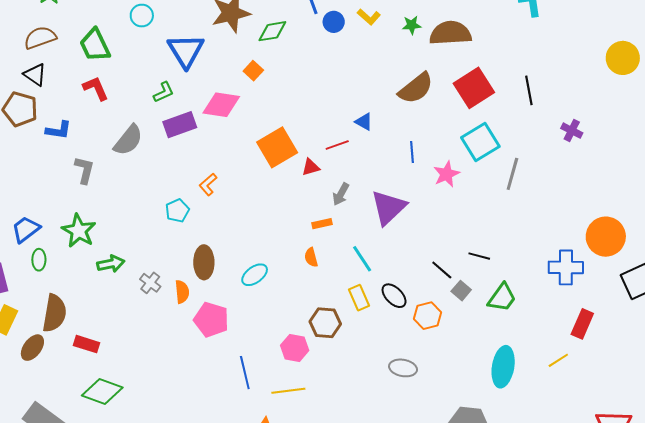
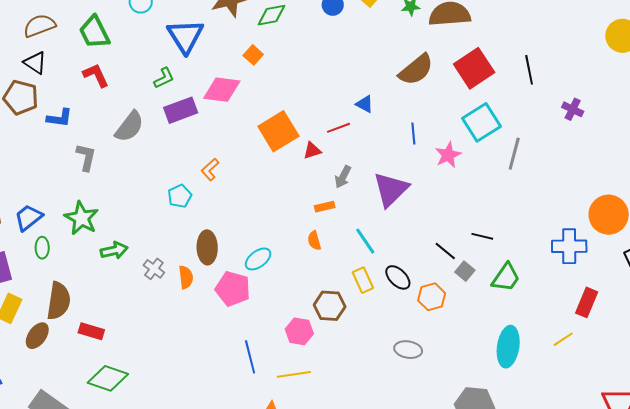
pink pentagon: (211, 320) -> (233, 289), moved

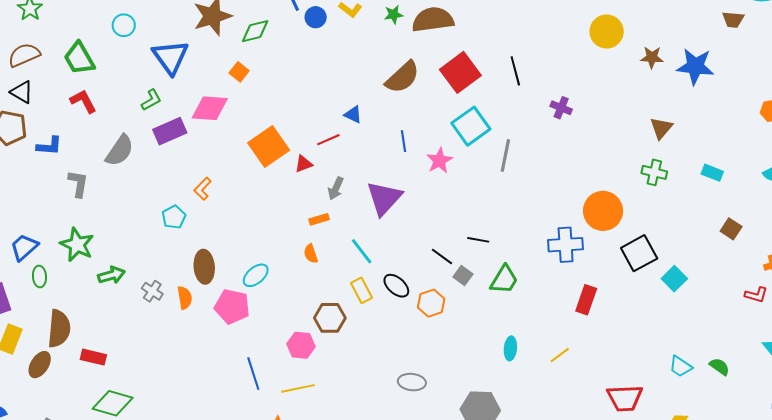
yellow line: (563, 339) -> (560, 355), moved
cyan ellipse: (508, 347) -> (510, 348), size x0.6
gray ellipse: (408, 350) -> (412, 382), moved

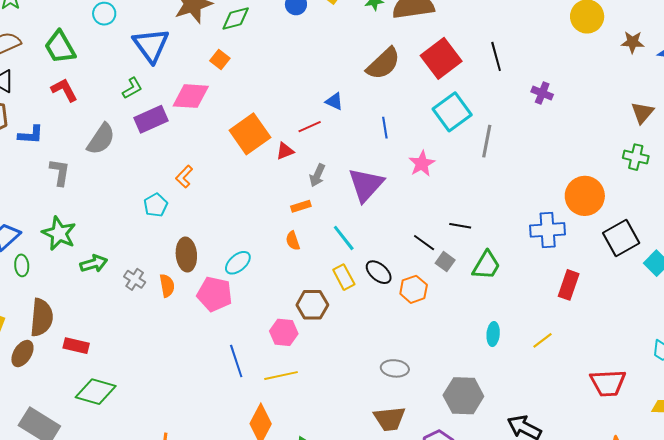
pink star: (439, 161) -> (422, 164), moved

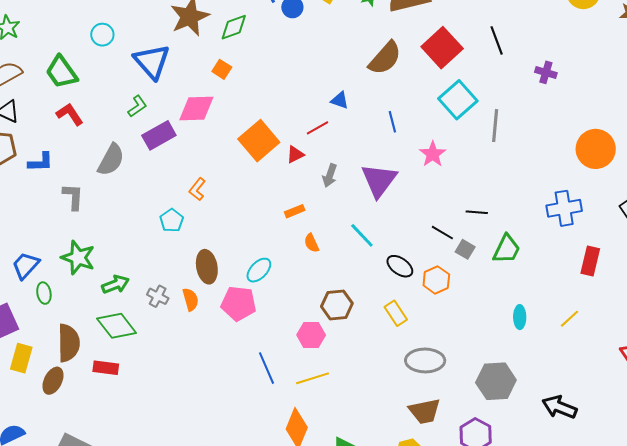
orange circle: (585, 196) -> (596, 149), moved
orange rectangle: (301, 206) -> (295, 211), moved
yellow rectangle: (344, 277) -> (396, 313), moved
gray ellipse: (395, 368) -> (425, 360), size x1.4
green diamond: (96, 392) -> (117, 326), moved, turned 42

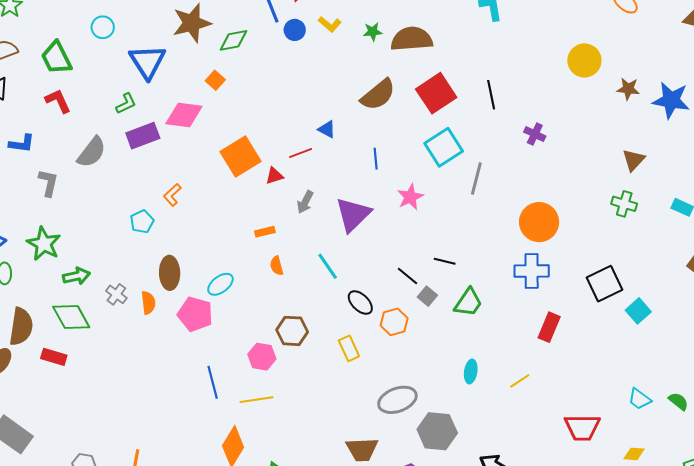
orange circle: (596, 149) -> (539, 222), moved
gray ellipse: (425, 360) -> (397, 400), moved, turned -30

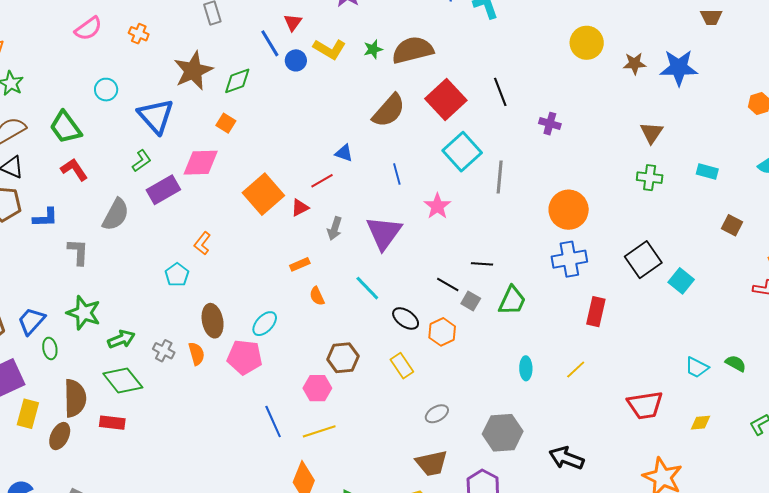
yellow L-shape: (330, 24) -> (329, 49), size x1.4
gray ellipse: (397, 400) -> (437, 414), moved, size x0.6

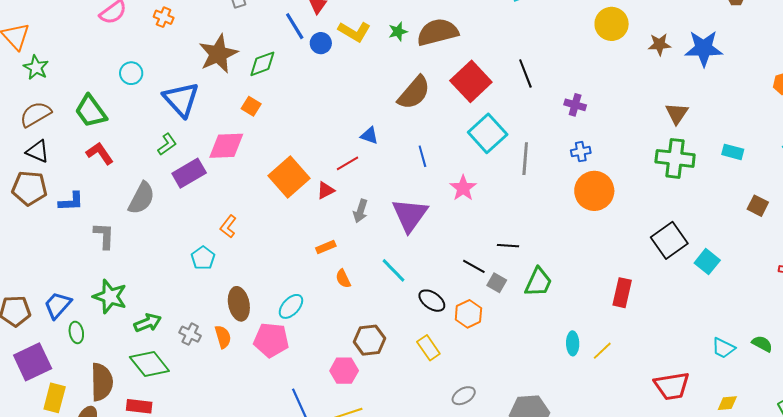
green cross: (650, 178) -> (675, 158), size x1.5
blue cross: (569, 259) -> (581, 152), moved, size x0.6
cyan ellipse: (526, 368) -> (573, 343), moved

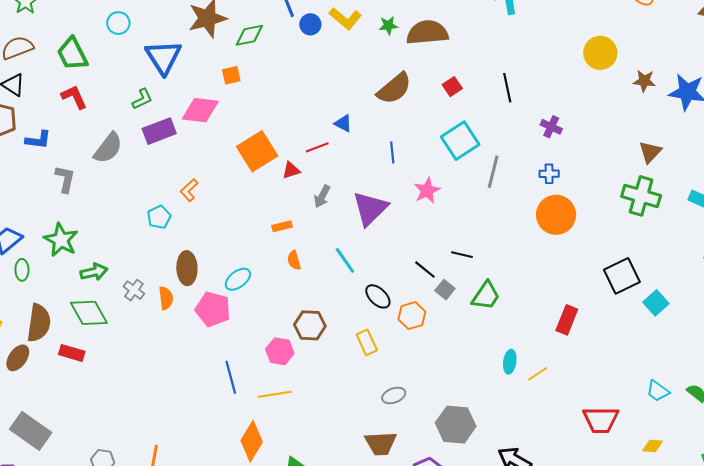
red square: (471, 81) -> (452, 87), size x0.5
orange square: (251, 106) -> (231, 75), turned 36

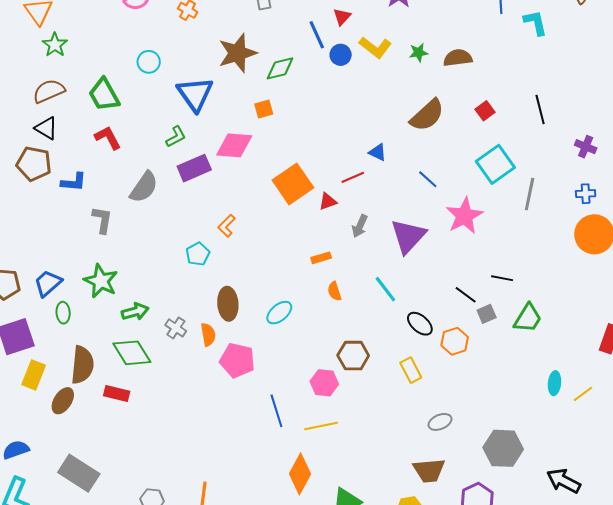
brown semicircle: (427, 33) -> (458, 58), size x0.7
blue line: (392, 152) -> (428, 179), turned -40
pink star: (427, 191) -> (464, 216), size x1.4
gray square: (445, 290) -> (487, 314), turned 30
pink pentagon: (213, 309) -> (237, 360), moved

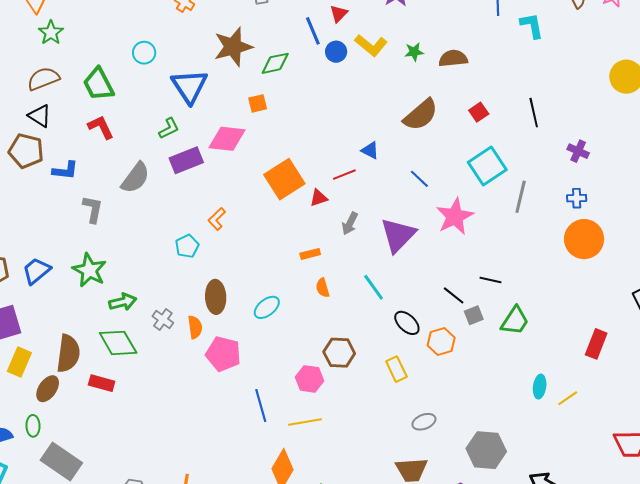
green ellipse: (63, 313) -> (33, 426), moved

